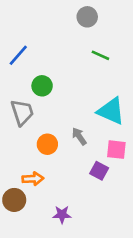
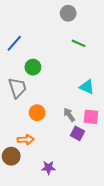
cyan triangle: (111, 111) -> (87, 87), size x0.7
gray arrow: (79, 136) -> (69, 115), moved

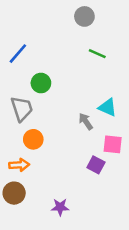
orange circle: (37, 113) -> (33, 139), moved
gray arrow: (69, 115) -> (86, 121), moved
orange arrow: (26, 140) -> (19, 165), moved

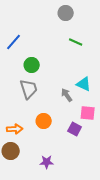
gray trapezoid: (22, 109) -> (29, 89), moved
orange circle: (33, 139) -> (44, 121), moved

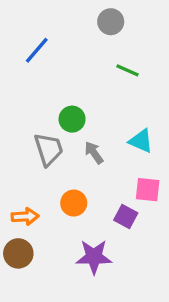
blue line: (14, 42) -> (37, 50), moved
green circle: (32, 65) -> (72, 119), moved
gray arrow: (67, 95) -> (94, 153), moved
purple star: (47, 162) -> (94, 257), moved, size x1.5

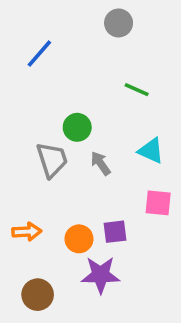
green line: (127, 70) -> (137, 90), moved
orange circle: (74, 203) -> (79, 239), moved
purple square: (126, 216) -> (115, 232), moved, turned -35
brown circle: (18, 253) -> (38, 295), moved

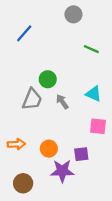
green line: (137, 90) -> (91, 49), moved
gray trapezoid: (52, 160) -> (32, 99), turned 40
purple square: (115, 232) -> (81, 154), moved

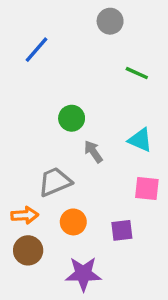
gray trapezoid: (32, 99) -> (55, 182), moved, turned -135
purple star: (62, 171) -> (83, 274), moved
brown circle: (23, 183) -> (28, 250), moved

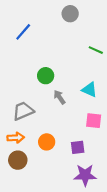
green line: (137, 73) -> (96, 50), moved
gray trapezoid: (55, 182) -> (23, 111), moved
purple star: (83, 274) -> (85, 175), moved

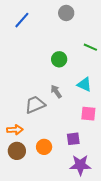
blue line: (23, 32) -> (22, 20), moved
green circle: (46, 76) -> (59, 59), moved
gray trapezoid: (23, 111) -> (35, 105), moved
orange circle: (47, 142) -> (44, 147), moved

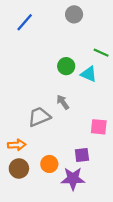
cyan triangle: (84, 84) -> (89, 74), moved
purple star: (80, 165) -> (73, 179), moved

